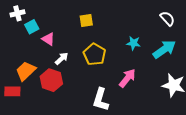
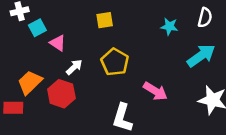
white semicircle: (167, 18) -> (205, 18), turned 56
cyan star: (134, 43) -> (169, 26), moved
pink arrow: (127, 78) -> (155, 91), turned 84

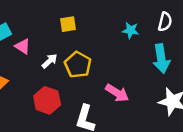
cyan arrow: (201, 56) -> (161, 59), turned 116
white arrow: (74, 67) -> (50, 61), moved
red hexagon: (61, 94) -> (47, 100), moved

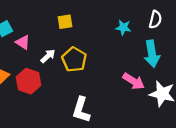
pink arrow: (117, 93) -> (134, 81), moved
red hexagon: (47, 100) -> (29, 81), moved

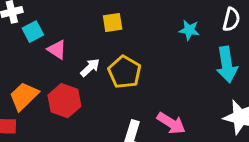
pink arrow: (134, 81) -> (171, 123), moved

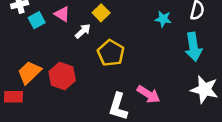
yellow square: (113, 22) -> (101, 13), turned -35
pink triangle: (57, 50) -> (62, 14), moved
white arrow: (90, 68) -> (83, 31), moved

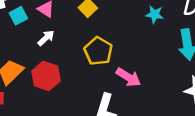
white arrow: (83, 31) -> (46, 38), moved
pink arrow: (149, 94) -> (128, 77), moved

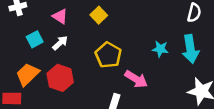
cyan star: (155, 14) -> (160, 49), moved
cyan square: (18, 16) -> (35, 39), moved

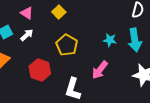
red hexagon: (60, 78) -> (40, 70), moved
pink arrow: (136, 79) -> (100, 70), moved, turned 96

